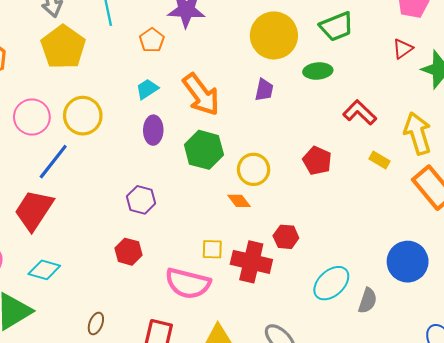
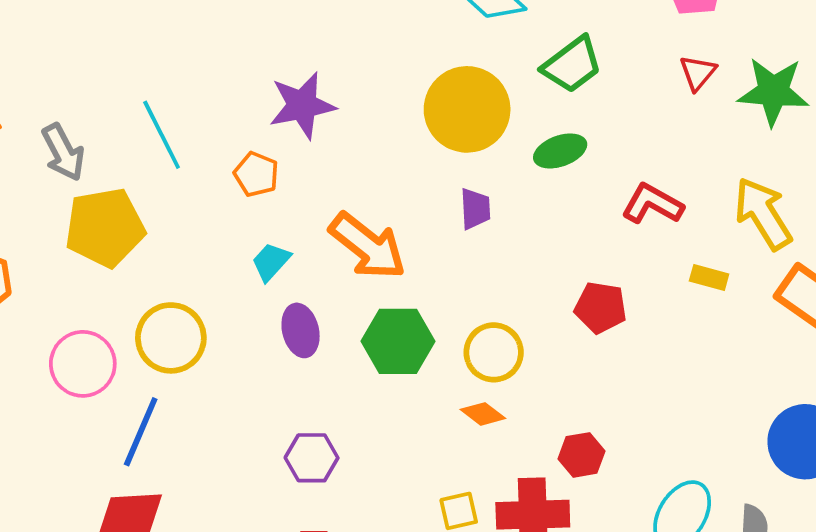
yellow pentagon: (63, 47) -> (105, 227), turned -30

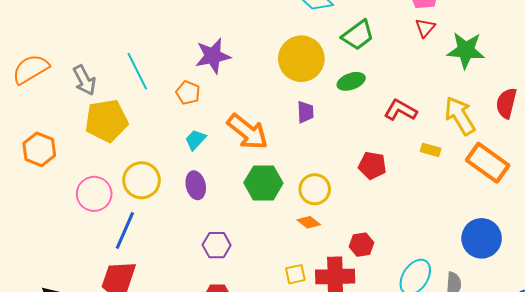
red triangle: (698, 73) -> (425, 28), moved
purple ellipse: (301, 330) -> (196, 185), moved

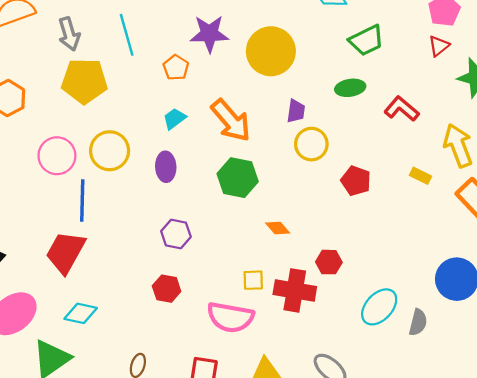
yellow circle: (301, 59) -> (271, 51), moved
red L-shape: (400, 110) -> (402, 109), moved
yellow circle: (315, 189) -> (311, 144), moved
blue line: (125, 230) -> (82, 200), turned -33

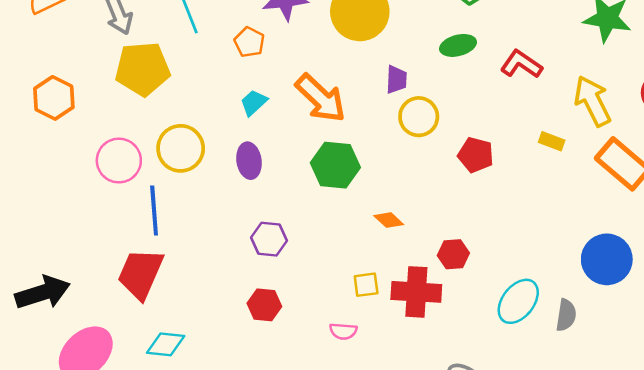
pink semicircle: (230, 317) -> (343, 331), size x0.5

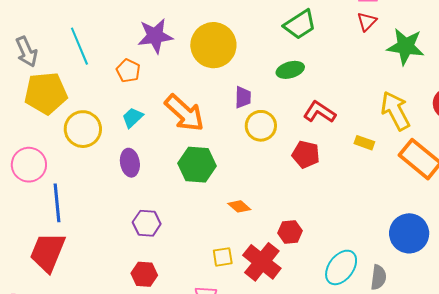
red L-shape: (521, 64) -> (319, 112), moved
yellow circle: (181, 148) -> (83, 129), moved
red cross: (416, 292) -> (262, 262), turned 36

